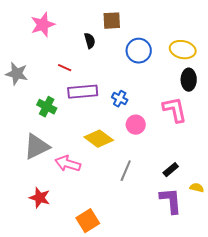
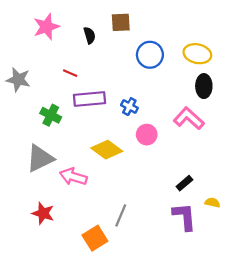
black semicircle: (90, 41) -> (90, 35), moved
pink L-shape: (175, 110) -> (189, 118), turned -36
gray line: (126, 171) -> (121, 215), moved

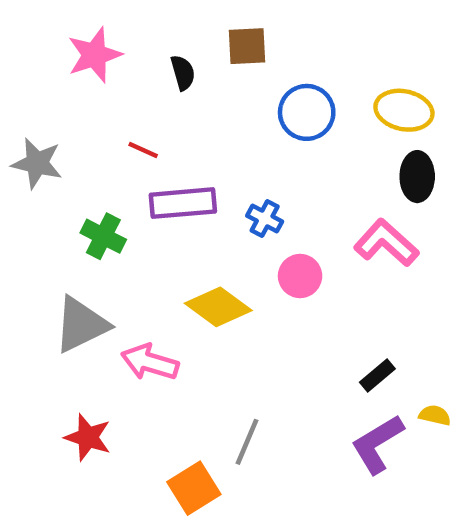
purple L-shape: (184, 217) -> (377, 444), turned -116

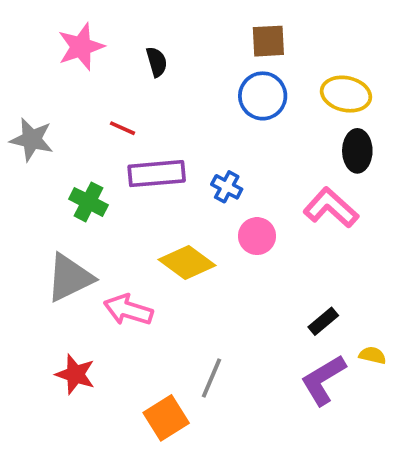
brown square: (247, 46) -> (268, 41), moved

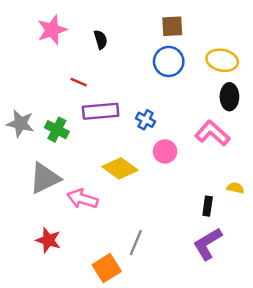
gray star: (32, 139) -> (20, 123), moved
black rectangle: (323, 321) -> (208, 206), turned -42
yellow semicircle: (372, 355) -> (236, 188), moved

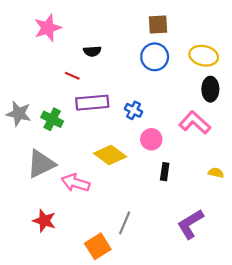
black semicircle: (101, 40) -> (92, 51), moved, turned 102
black rectangle: (208, 206) -> (165, 172), moved

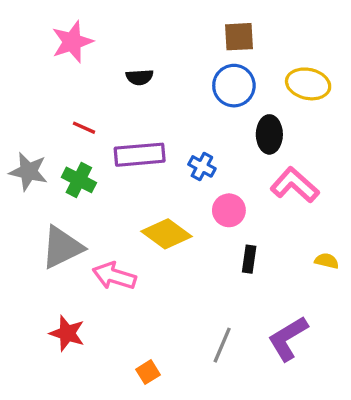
red line: (72, 76) -> (84, 128), moved
black ellipse: (210, 89) -> (269, 134), moved
gray line: (125, 223) -> (222, 345), moved
orange square: (98, 246) -> (148, 372), size x0.6

